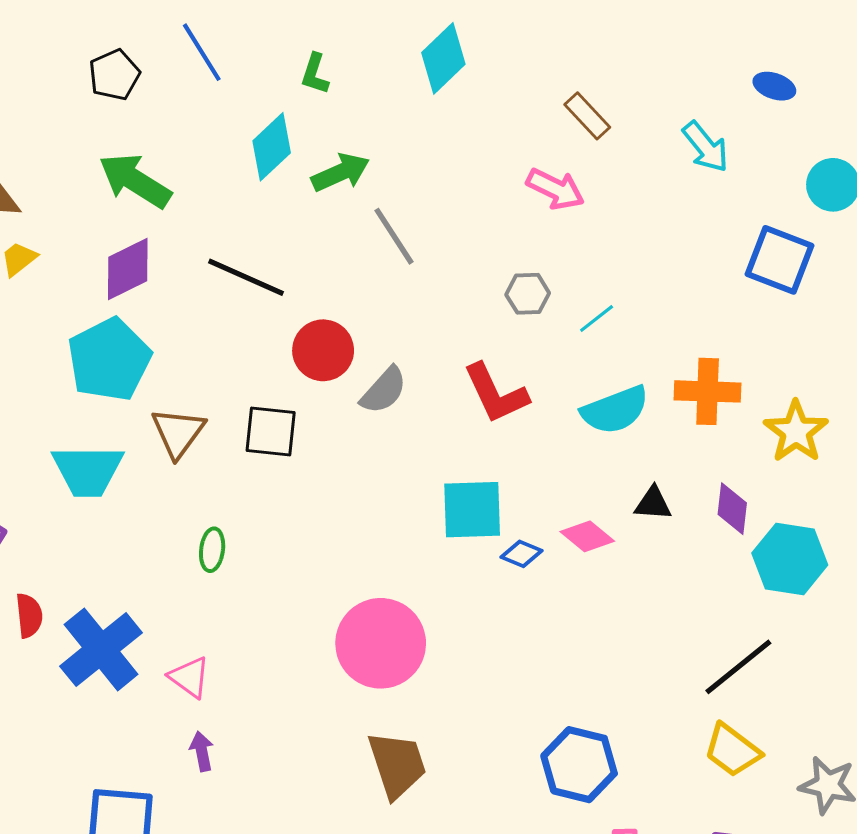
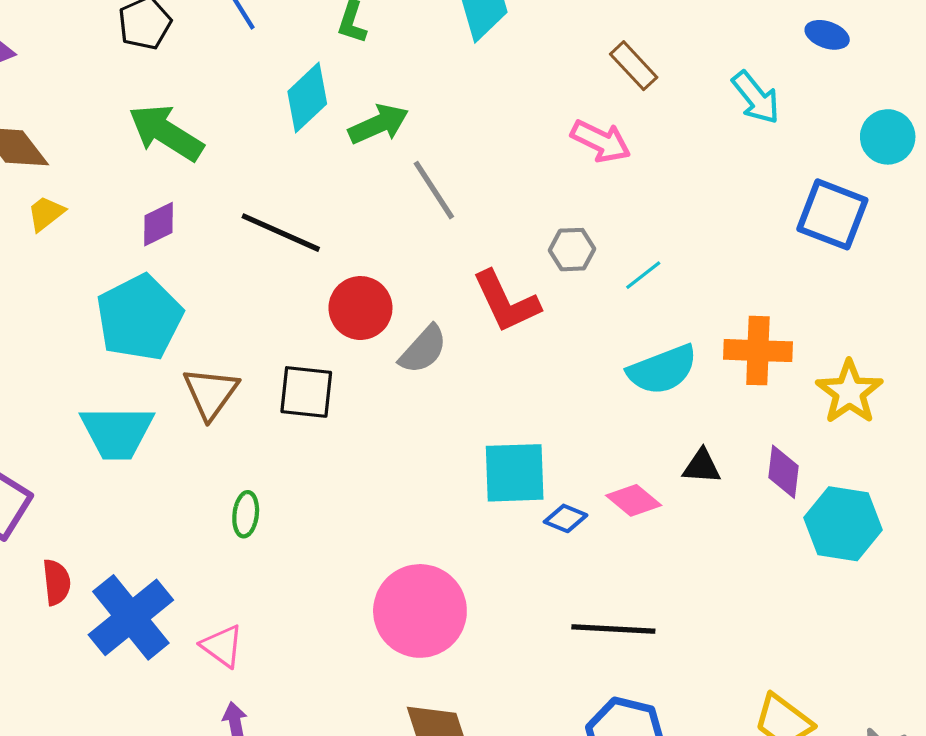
purple diamond: (128, 269) -> (159, 224), size x0.7
red L-shape: (496, 393) -> (506, 302), moved
black line: (738, 667) -> (613, 629), moved, turned 42

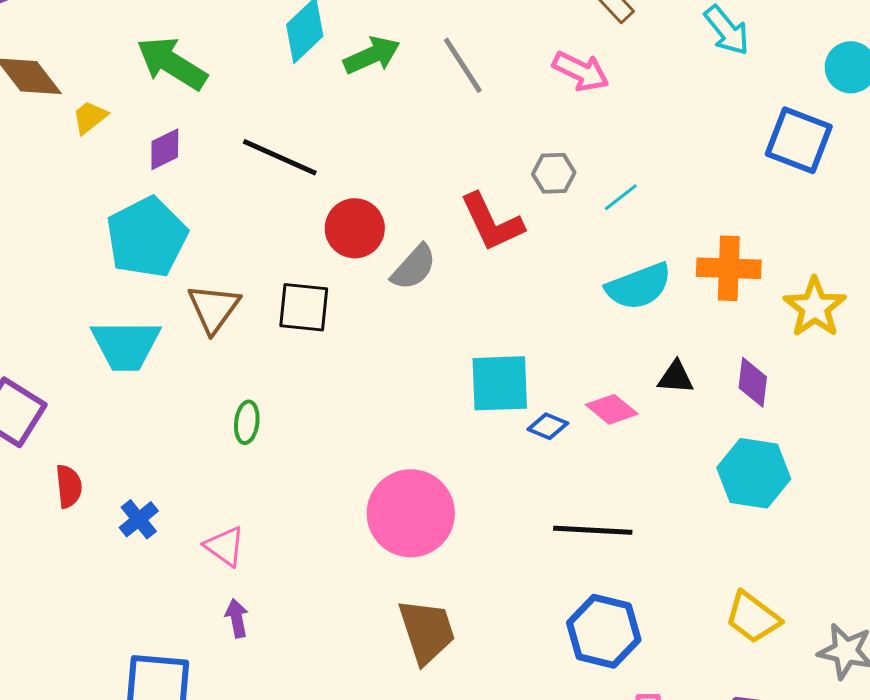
gray line: (434, 190) -> (463, 65), moved
yellow trapezoid: (46, 213) -> (90, 117), moved
cyan hexagon: (843, 524) -> (754, 473), moved
blue cross: (131, 617) -> (139, 519), size x0.5

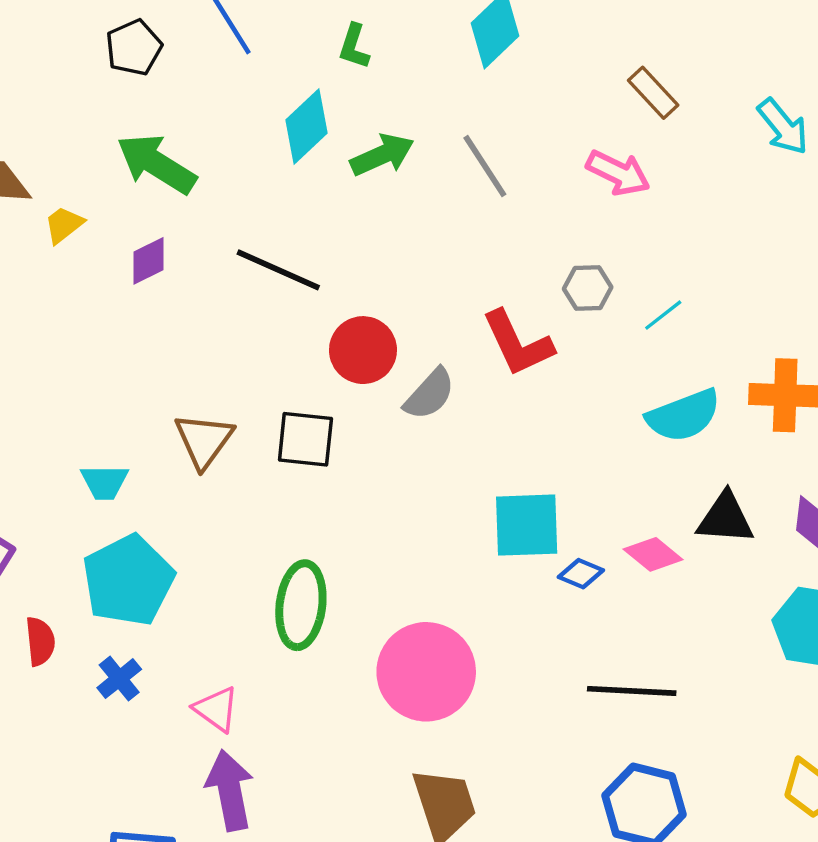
cyan pentagon: (147, 237) -> (128, 580), moved
cyan trapezoid: (126, 345) -> (104, 482), size x0.6
black triangle: (676, 377) -> (725, 518), size x1.4
green ellipse: (247, 422) -> (301, 605), moved, size x1.8
purple arrow: (237, 618) -> (230, 790), size x1.8

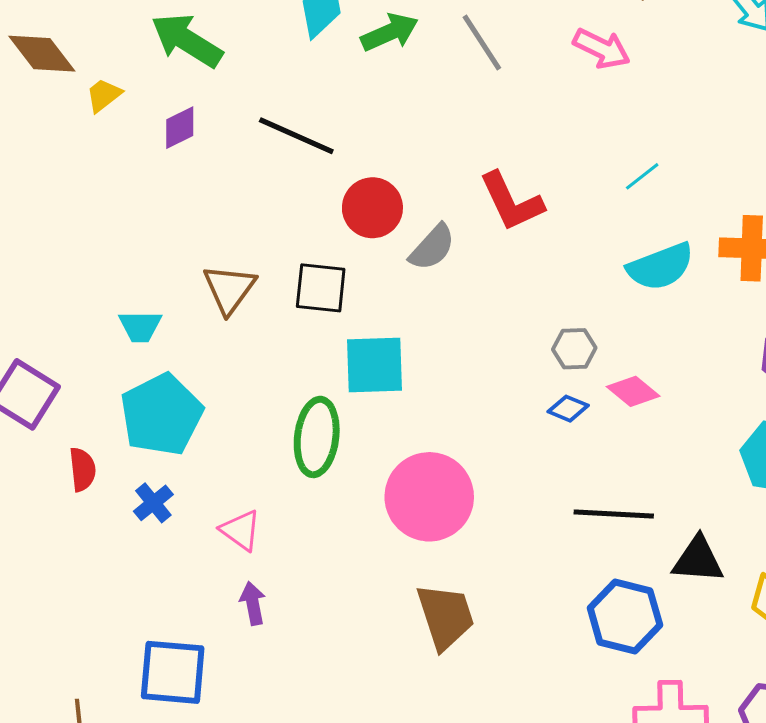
gray hexagon: (588, 288) -> (574, 349), moved
black triangle: (725, 518) -> (698, 560), moved
cyan square: (527, 525) -> (374, 365), moved
purple arrow: (230, 790) -> (253, 603), size x0.6

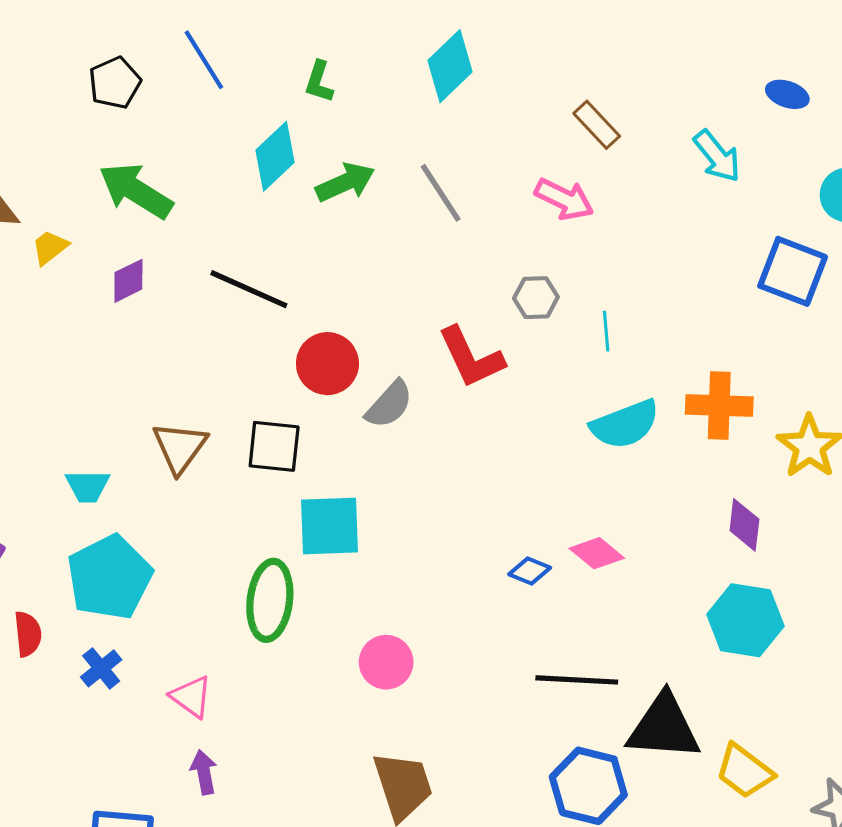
cyan line: (642, 176) -> (606, 331), turned -57
gray hexagon: (574, 349) -> (536, 298), moved
pink circle: (429, 497) -> (386, 662), size x0.6
black triangle: (698, 560) -> (664, 727), size x1.4

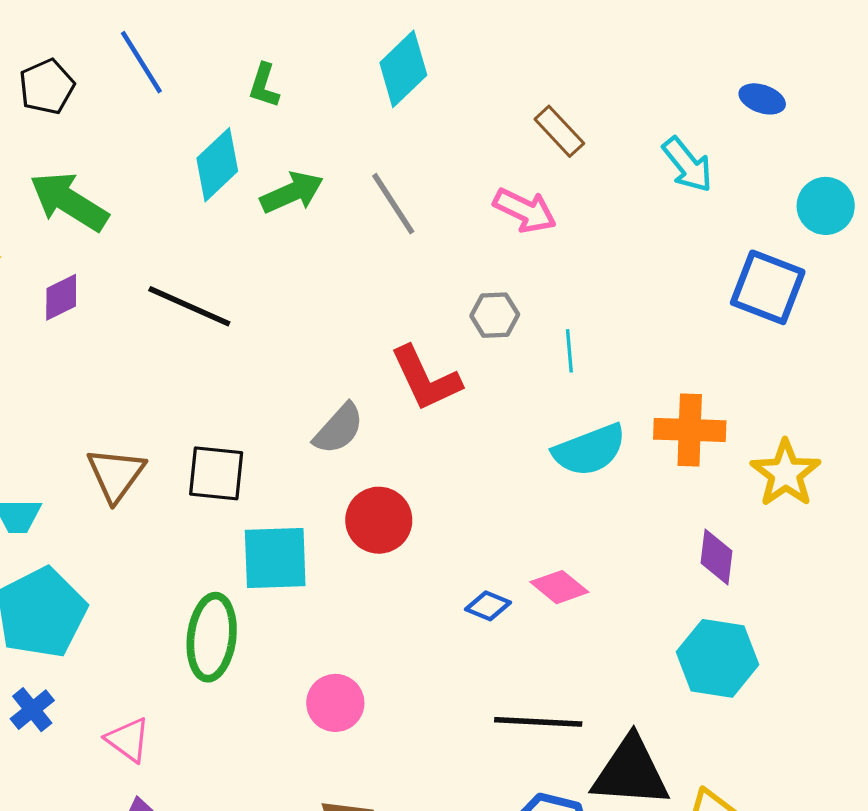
red circle: (327, 364) -> (379, 520), moved

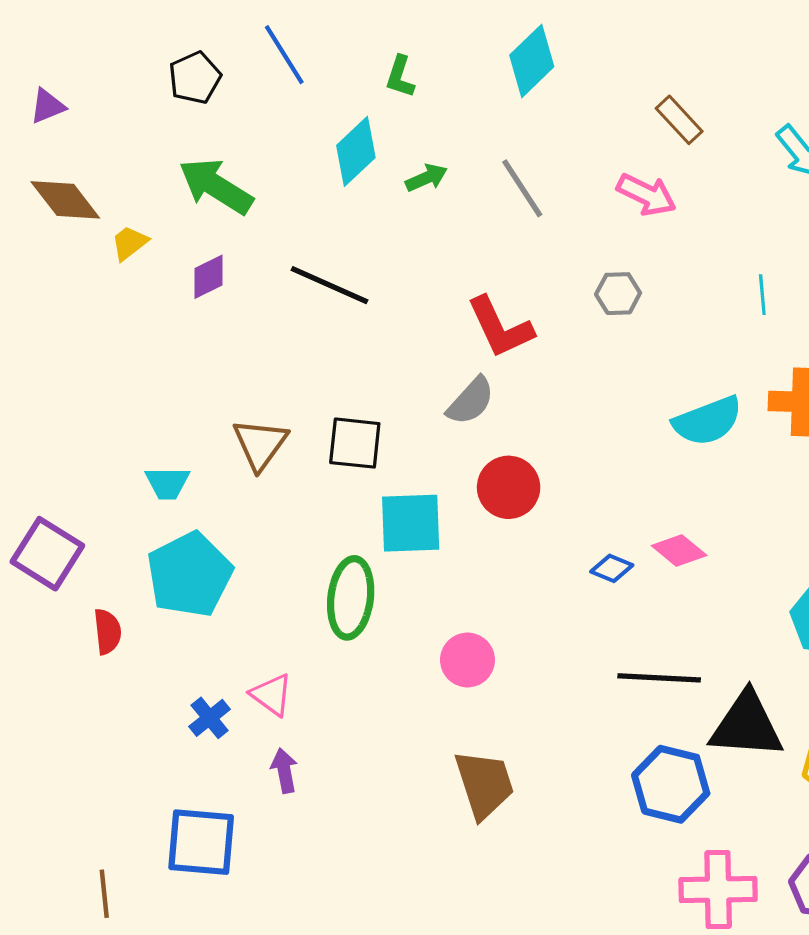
green arrow: (292, 193) -> (426, 178), size x0.7
cyan line: (569, 351) -> (762, 295), moved
red L-shape: (426, 379) -> (500, 327), moved
blue cross: (32, 710) -> (210, 718), moved

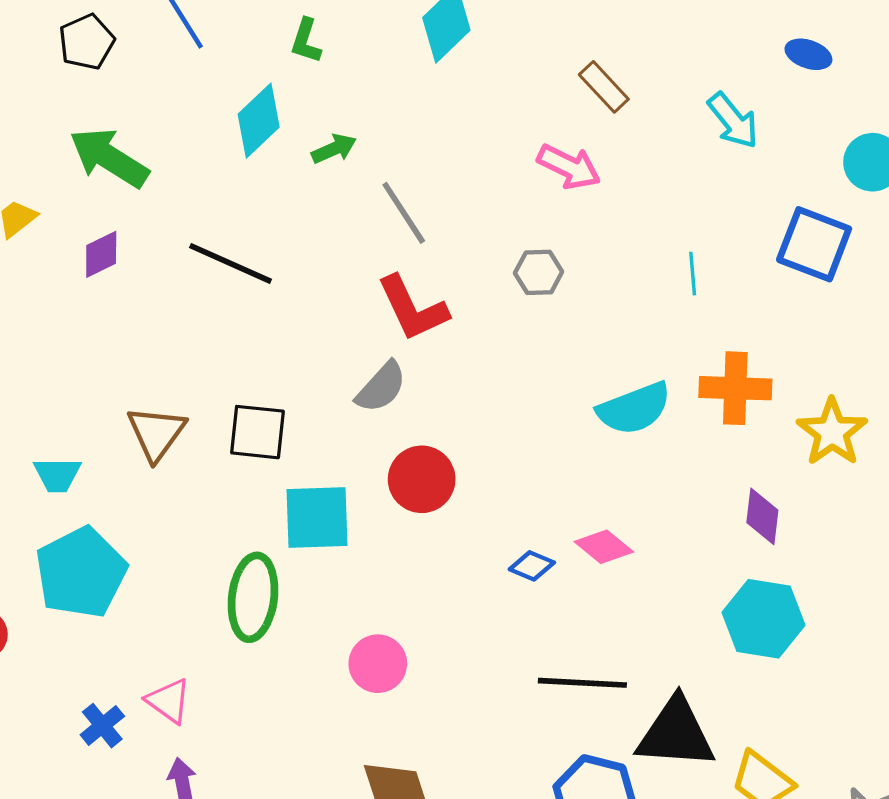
gray line: (522, 188) -> (404, 213), moved

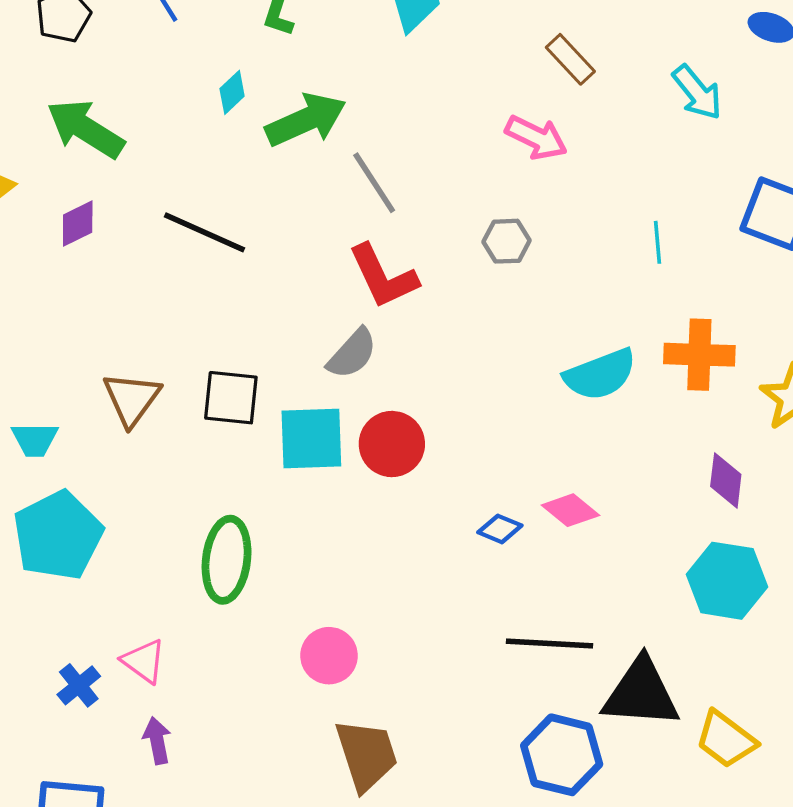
cyan diamond: (259, 121) -> (232, 92), size x0.6
green arrow: (334, 149) -> (306, 120), size x1.8
cyan square: (317, 518) -> (311, 438), moved
pink circle: (378, 664) -> (329, 656), moved

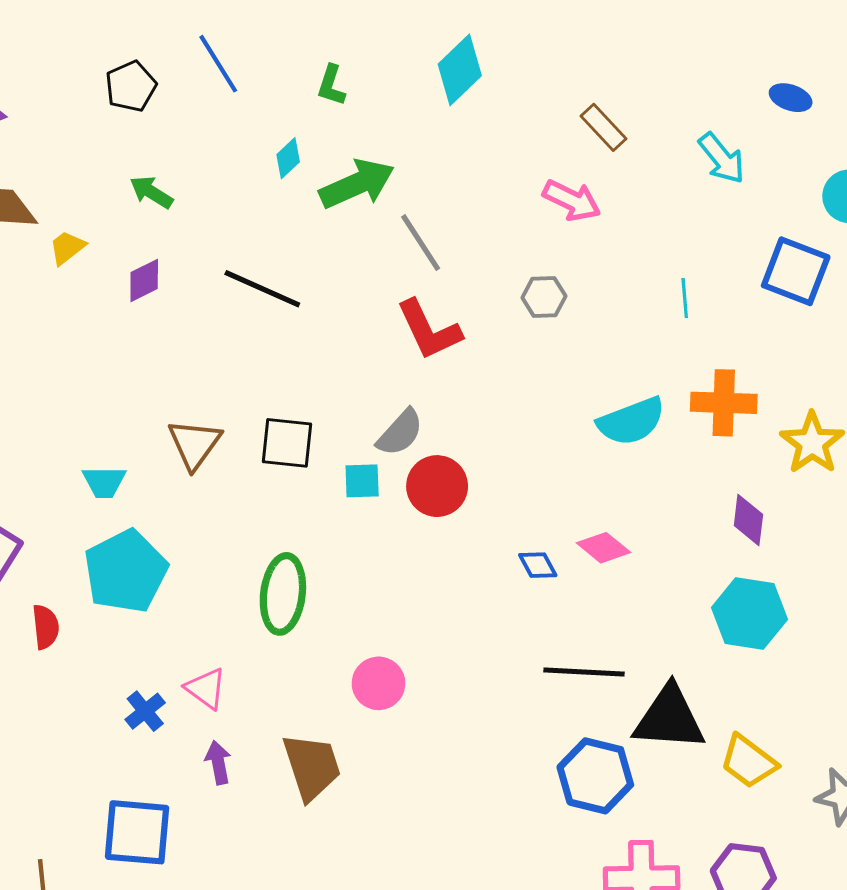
green arrow: (85, 129) -> (151, 192), size x0.6
gray semicircle: (352, 354) -> (400, 433), moved
cyan square: (311, 438) -> (362, 481), size x0.6
blue diamond: (500, 529) -> (538, 565), turned 39
brown trapezoid: (366, 755) -> (312, 767), moved

